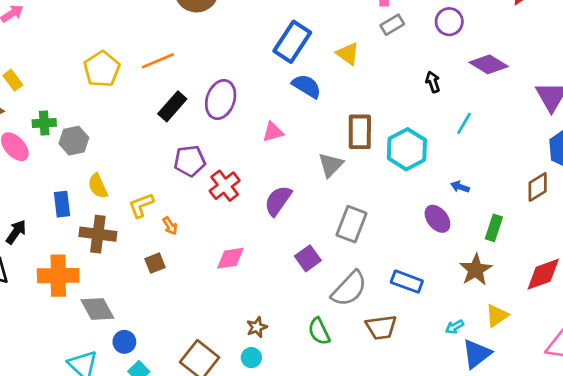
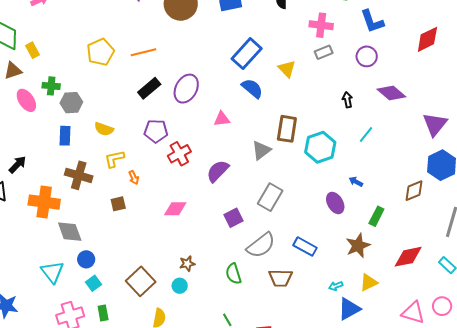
yellow semicircle: (98, 186) -> (104, 129), moved, turned -54
blue rectangle: (62, 204) -> (65, 136), moved

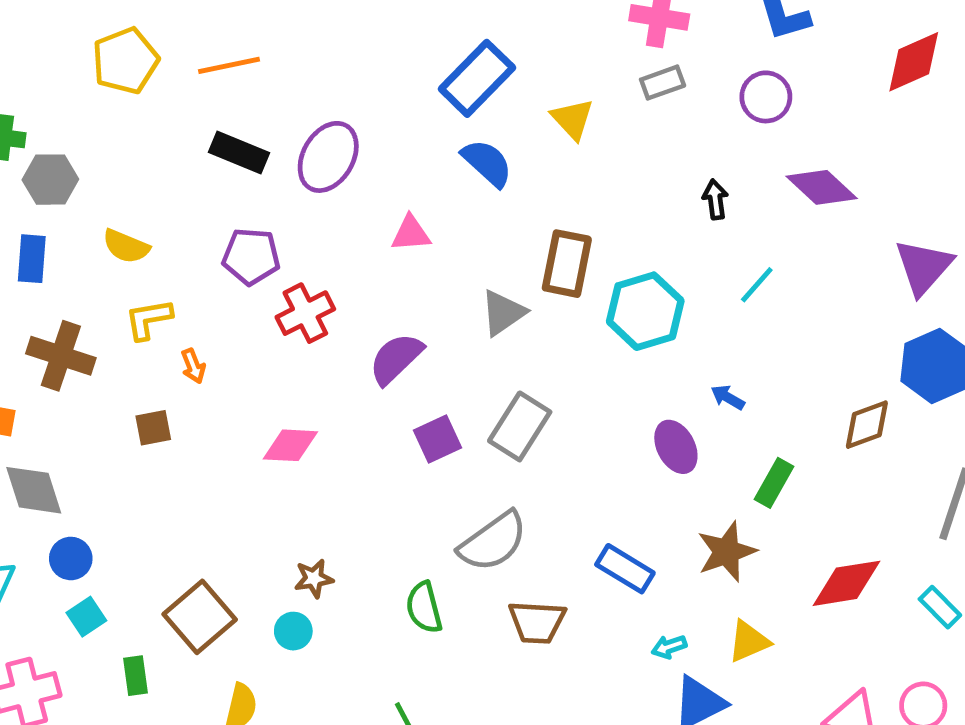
black rectangle: (149, 88) -> (239, 152), turned 60
purple square: (233, 218) -> (437, 439), moved
blue rectangle: (305, 247) -> (625, 569), moved
green rectangle: (103, 313) -> (136, 676), moved

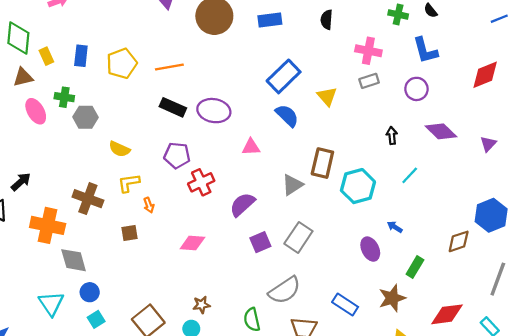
purple ellipse: (328, 157) -> (214, 111), turned 68
blue rectangle: (32, 259) -> (81, 56), moved
purple triangle: (924, 267) -> (488, 144), moved, size x0.6

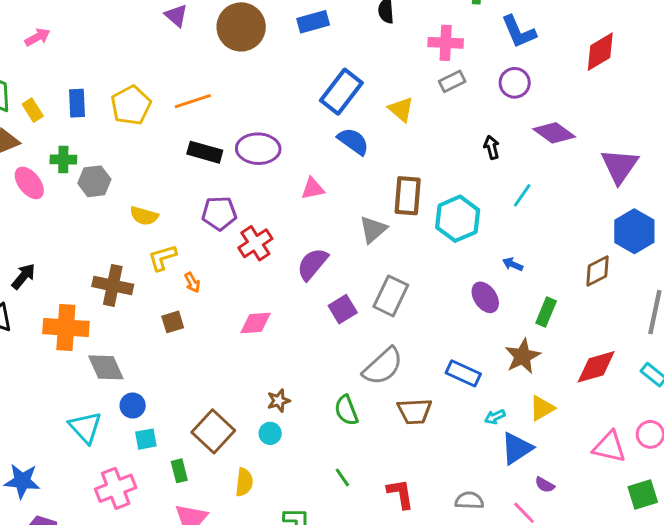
purple triangle: (488, 144) -> (620, 166), moved, size x1.8
cyan square: (96, 319) -> (146, 439), turned 30

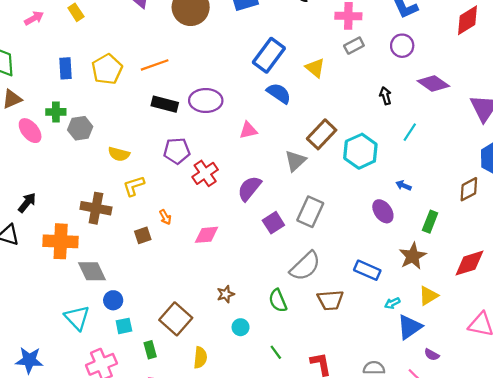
yellow rectangle: (33, 110) -> (76, 12), moved
brown rectangle: (408, 196) -> (322, 134), turned 40
orange arrow: (192, 282) -> (165, 217), moved
cyan circle: (270, 433) -> (241, 327), moved

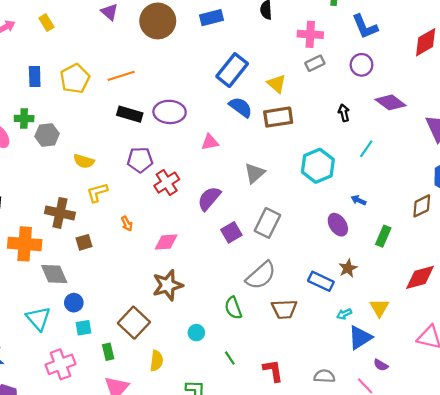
brown rectangle: (322, 134) -> (278, 117), moved, turned 36
brown square: (143, 235) -> (84, 242), moved
brown star: (413, 256) -> (348, 268), moved, size x0.7
brown star: (226, 294) -> (168, 285), moved, size x1.8
yellow triangle: (428, 296) -> (379, 308), turned -30

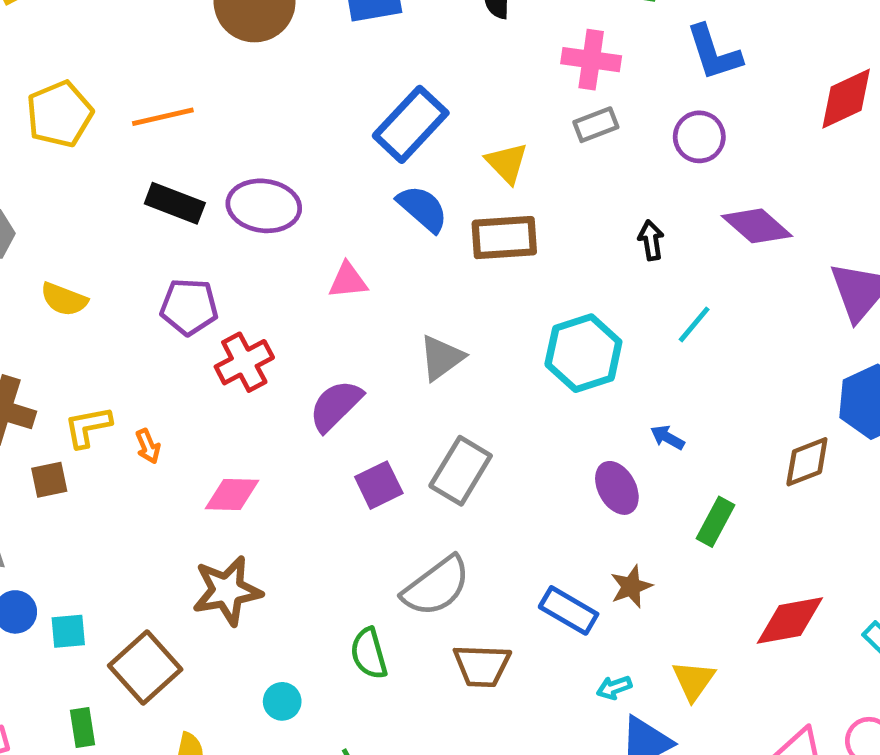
yellow L-shape: (97, 193) -> (88, 427), moved
cyan square: (83, 328) -> (68, 631), moved

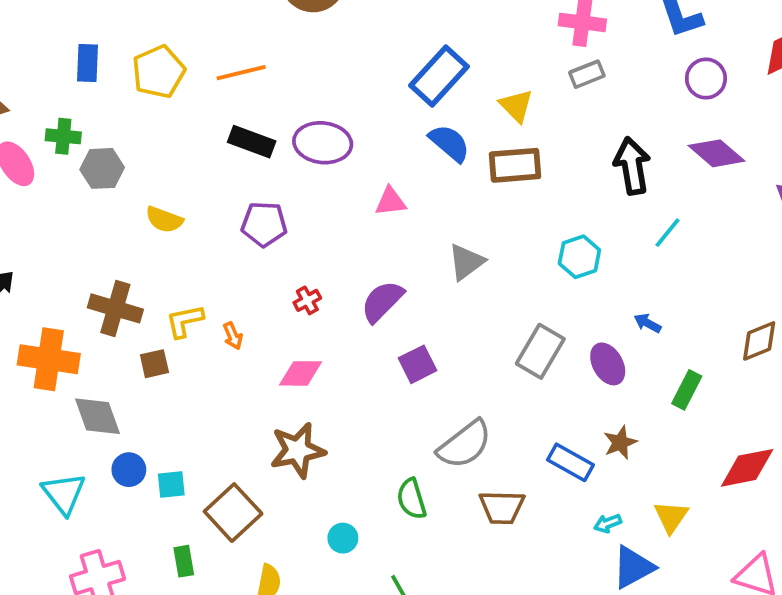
purple circle: (699, 137) -> (706, 79), moved
black arrow: (651, 240) -> (632, 166), size x1.8
cyan hexagon: (583, 353) -> (579, 257), size x0.7
red cross: (244, 362) -> (307, 300), moved, size x0.6
gray rectangle: (461, 471) -> (540, 351), moved

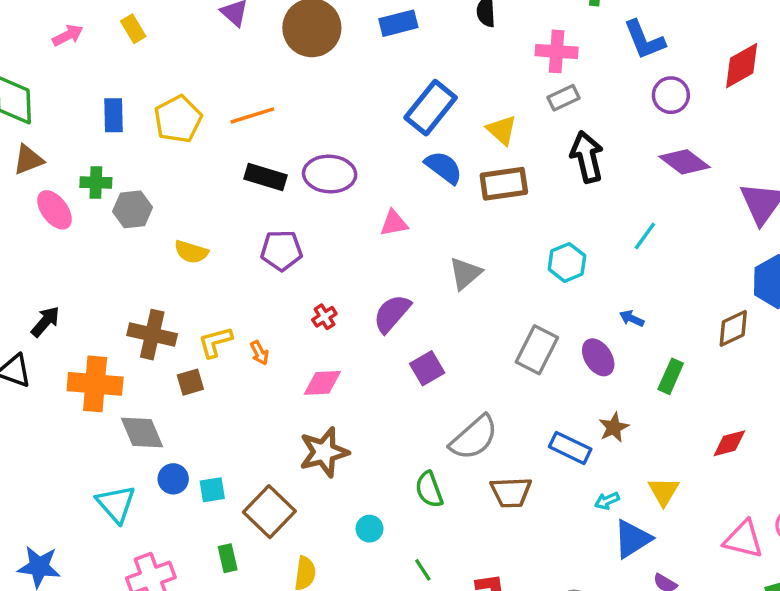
black arrow: (632, 166) -> (587, 157), moved
red diamond: (747, 468) -> (729, 443), size x0.7

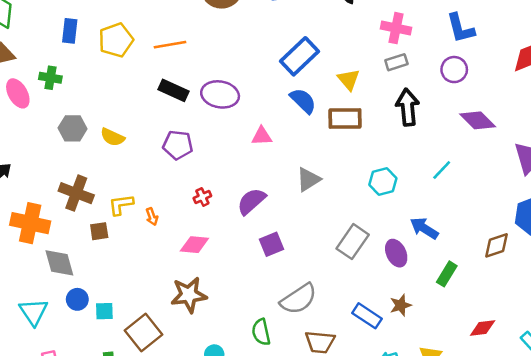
purple circle: (671, 95) -> (454, 70), moved
gray hexagon: (133, 209) -> (73, 128), moved
blue arrow: (632, 318) -> (424, 228), size x1.6

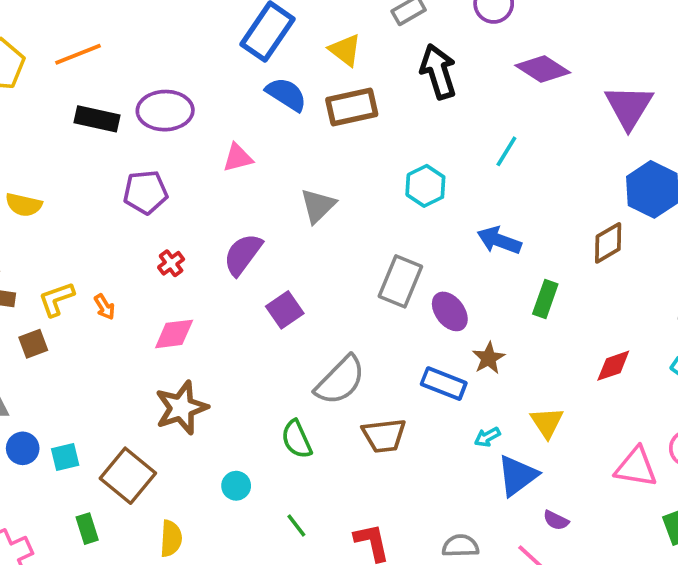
purple pentagon: (178, 145) -> (145, 192), moved
purple ellipse: (396, 253) -> (450, 311), moved

